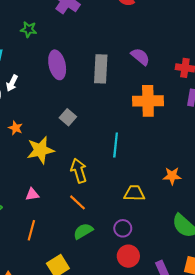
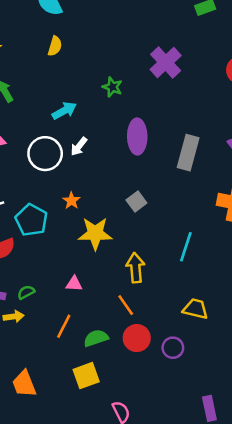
green semicircle: (83, 231) -> (96, 338), moved
red circle: (128, 256) -> (137, 338), moved

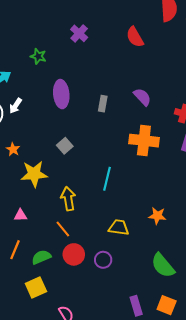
purple cross: (166, 63) -> (79, 33), size x0.7
gray rectangle: (188, 153) -> (103, 104), size x0.6

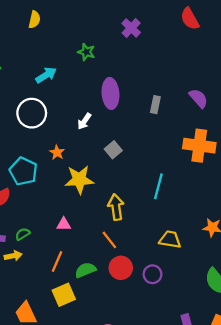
red semicircle: (135, 37) -> (190, 19), moved
white arrow: (16, 106) -> (84, 121), moved
yellow square: (36, 287) -> (64, 295), moved

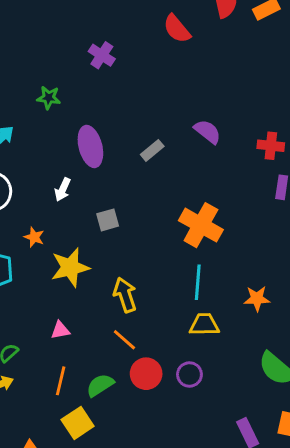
gray rectangle: (155, 105) -> (152, 150), turned 49
orange cross: (199, 146) -> (201, 225), moved, turned 32
gray square: (113, 150) -> (108, 220), turned 35
cyan line: (158, 186) -> (198, 282), moved

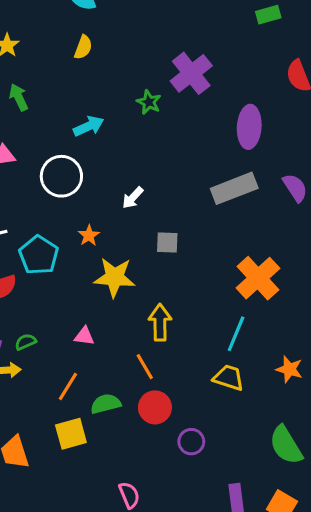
purple cross: (102, 55) -> (191, 73), moved, size x1.5
purple ellipse: (90, 146) -> (249, 127), moved
gray rectangle: (152, 150) -> (234, 188), size x1.8
purple circle: (189, 374) -> (191, 442), moved

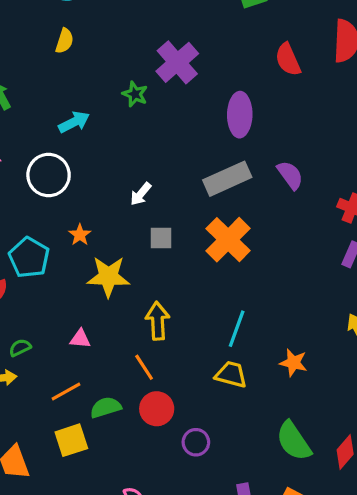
white arrow: (133, 198) -> (141, 194), moved
orange cross: (258, 278) -> (228, 240), moved
orange line: (68, 386) -> (66, 392), turned 32

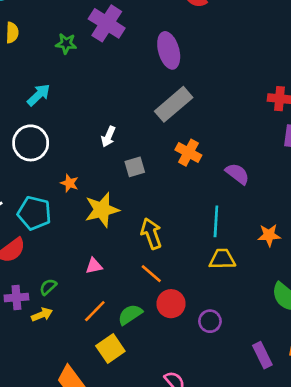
green star: (135, 94) -> (66, 44), moved
purple semicircle: (290, 175) -> (237, 174), moved
orange cross: (228, 240) -> (188, 153), size x0.7

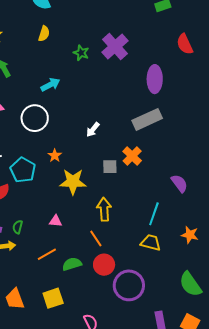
orange cross: (188, 153) -> (132, 156), moved
gray square: (135, 167) -> (110, 167), moved
green semicircle: (48, 287) -> (18, 227), turned -48
purple circle: (210, 321) -> (129, 285), size x1.8
yellow square: (110, 349) -> (53, 298), moved

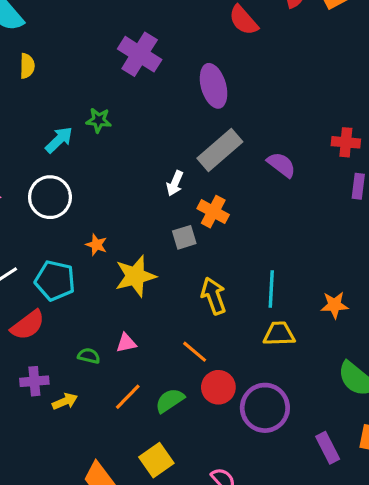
green star: (81, 53) -> (99, 120), moved
white arrow: (93, 130) -> (175, 183), moved
purple semicircle: (179, 183) -> (281, 165), moved
yellow arrow: (104, 209) -> (214, 296), moved
green semicircle: (18, 227) -> (89, 356), moved, turned 104

